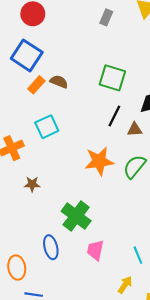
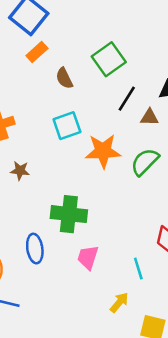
green square: (112, 78) -> (109, 59), moved, turned 32
brown semicircle: (59, 82) -> (64, 78), moved, turned -144
cyan square: (47, 127) -> (67, 126), moved
green cross: (76, 216) -> (69, 214), turned -36

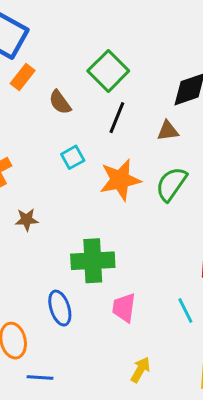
black line: (127, 99) -> (117, 118), moved
cyan square: (67, 126) -> (73, 157), size x0.7
yellow arrow: (119, 302) -> (140, 370), moved

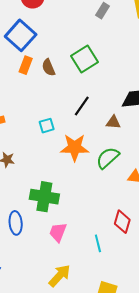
green square: (108, 71) -> (85, 59), moved
orange rectangle: (23, 77) -> (26, 65), turned -30
brown semicircle: (60, 102) -> (49, 67), moved
yellow arrow: (140, 370) -> (60, 276), size x1.4

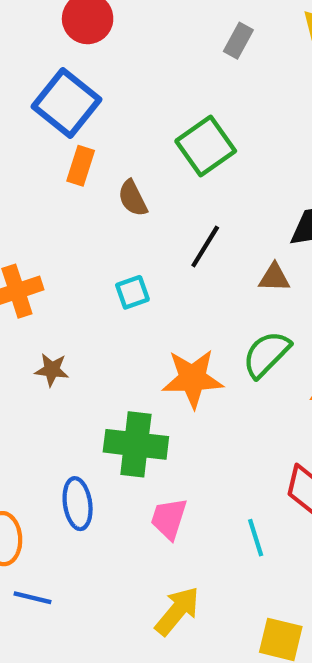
brown semicircle: (49, 67) -> (133, 198), moved
orange star: (75, 147) -> (193, 379), moved

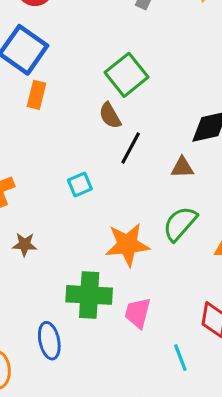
brown semicircle: (133, 198) -> (110, 116), moved
pink trapezoid: (169, 519) -> (138, 313), moved

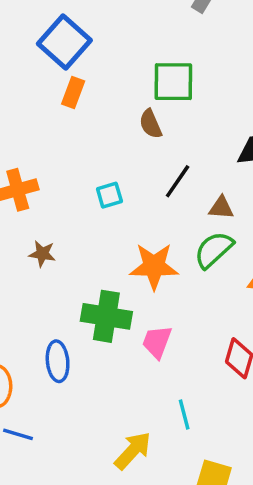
green square: (127, 75) -> (173, 82), turned 33
black line: (131, 148) -> (178, 181), moved
brown triangle: (182, 168) -> (221, 208), moved
cyan line: (180, 358) -> (184, 414), moved

